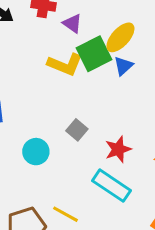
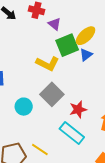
yellow L-shape: (65, 64) -> (48, 64), moved
gray square: (77, 130) -> (52, 94), size x1.6

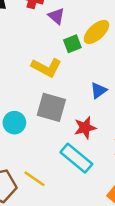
green square: (67, 45) -> (72, 44), size x0.6
blue triangle: (86, 55) -> (98, 90), moved
gray square: (52, 94) -> (51, 107), turned -30

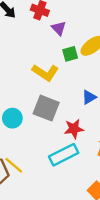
cyan rectangle: (76, 158) -> (64, 155), turned -72
yellow line: (35, 179) -> (14, 165), moved

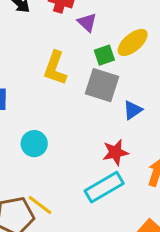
yellow L-shape: (45, 72) -> (55, 68), moved, turned 80
gray square: (46, 108) -> (102, 85), moved

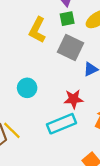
green square: (104, 55) -> (67, 19), moved
cyan circle: (34, 144) -> (27, 88), moved

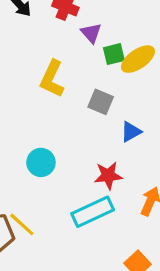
green square: (67, 19) -> (114, 54), moved
gray square: (70, 48) -> (101, 102), size x0.7

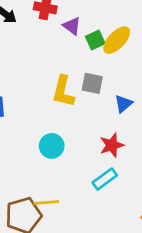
yellow L-shape: (52, 79) -> (63, 91), moved
cyan rectangle: (93, 212) -> (105, 179), size x0.7
yellow line: (22, 224) -> (46, 202), turned -35

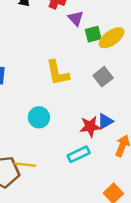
gray square: (92, 83) -> (103, 77), moved, turned 30
yellow L-shape: (63, 91) -> (58, 73), turned -36
blue triangle: (124, 104) -> (105, 121), moved

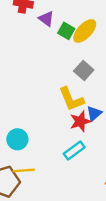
green square: (93, 34) -> (66, 31), turned -35
yellow L-shape: (58, 73) -> (71, 99), moved
cyan circle: (39, 117) -> (17, 139), moved

